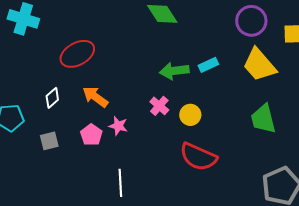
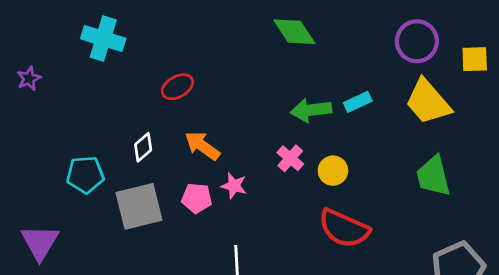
red ellipse: (77, 54) -> (177, 87), size x0.7
pink pentagon: (91, 135) -> (197, 198), turned -30
gray square: (49, 141) -> (139, 206), size x1.8

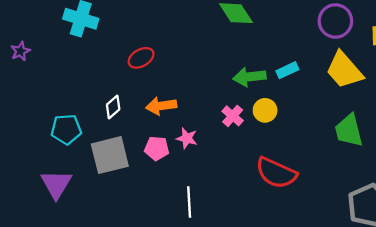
orange arrow: (202, 146) -> (161, 106), turned -44
yellow circle: (333, 171) -> (265, 110), moved
purple triangle: (40, 242) -> (56, 184), moved

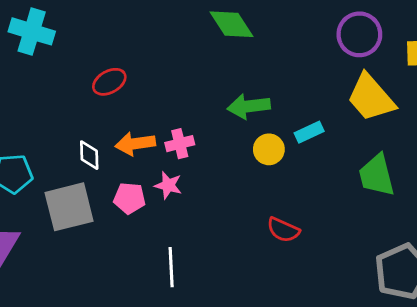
cyan rectangle: (287, 70) -> (309, 132), moved
white diamond: (113, 107) -> (89, 155), moved, turned -50
pink cross: (233, 116) -> (180, 144), moved, turned 35
red semicircle: (276, 173) -> (283, 230), size x0.6

